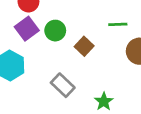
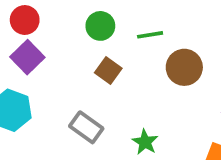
green circle: (55, 31) -> (100, 26), moved

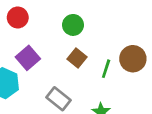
green line: (150, 35) -> (106, 69), moved, turned -66
purple square: (27, 57) -> (28, 58), moved

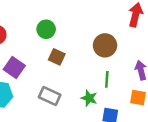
green line: (106, 69) -> (107, 79), moved

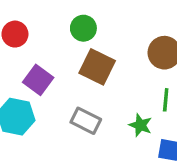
brown square: (57, 57) -> (97, 67), size x1.5

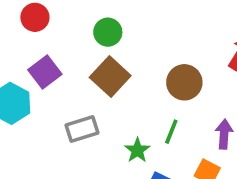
gray rectangle: (86, 121) -> (82, 129), turned -60

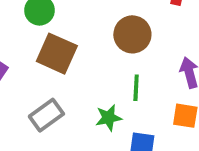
green star: (137, 150) -> (109, 118), turned -30

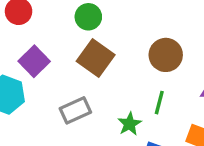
green star: (109, 118) -> (130, 124), turned -30

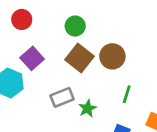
brown circle: (166, 55) -> (112, 56), moved
green star: (130, 124) -> (88, 108), moved

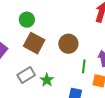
brown circle: (112, 56) -> (68, 44), moved
green line: (127, 94) -> (84, 66), moved

